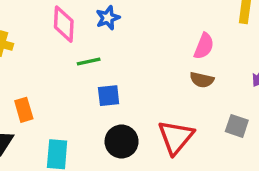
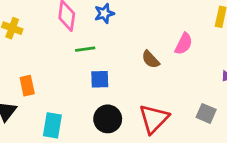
brown semicircle: (202, 80) -> (151, 59), moved, turned 30

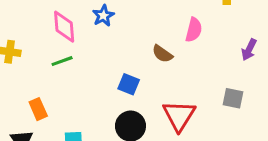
green line: (85, 49) -> (62, 61), moved
blue square: (100, 79) -> (129, 84), moved, turned 36

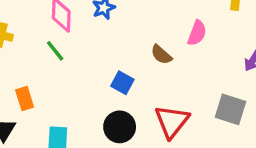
green line: (62, 61) -> (55, 51), turned 65
gray square: (233, 98) -> (230, 109), size x1.4

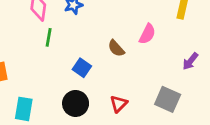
green line: (55, 51) -> (49, 37), moved, turned 42
red triangle: (172, 121) -> (119, 104), size x0.6

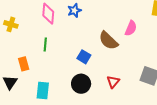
green line: (49, 37) -> (45, 45), moved
brown semicircle: (116, 48) -> (108, 41), size x1.5

